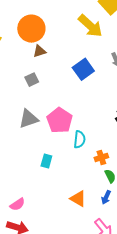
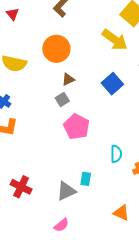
brown triangle: (39, 51) -> (68, 79), moved
gray triangle: (28, 119) -> (66, 191), moved
pink pentagon: (60, 120) -> (77, 127), moved

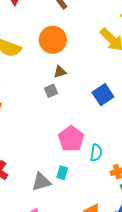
blue square: (112, 84) -> (103, 95), moved
pink pentagon: (77, 127) -> (71, 139), moved

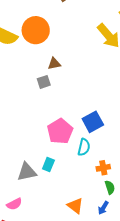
orange circle: (53, 40) -> (36, 30), moved
blue square: (103, 95) -> (93, 122), moved

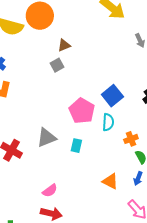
gray triangle: (27, 172) -> (46, 138), moved

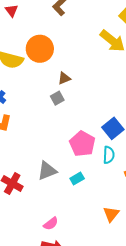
cyan rectangle: (76, 146) -> (77, 178), turned 48
orange triangle: (110, 181) -> (111, 214), turned 42

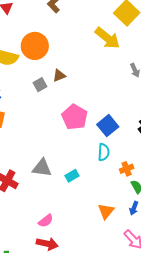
gray square: (57, 98) -> (40, 85), moved
pink pentagon: (82, 144) -> (75, 117), moved
gray triangle: (47, 171) -> (42, 168), turned 30

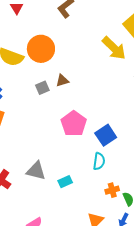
orange cross: (127, 169) -> (112, 190), moved

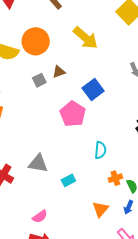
yellow arrow: (114, 48) -> (85, 38), moved
blue square: (106, 135) -> (93, 89), moved
cyan rectangle: (65, 182) -> (68, 180), moved

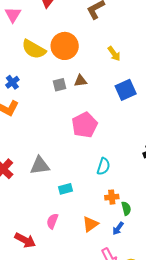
yellow arrow: (85, 38) -> (114, 54), size x0.6
blue square: (93, 89) -> (126, 90), moved
gray triangle: (38, 163) -> (40, 166), turned -30
pink semicircle: (40, 216) -> (52, 221), moved, turned 133

